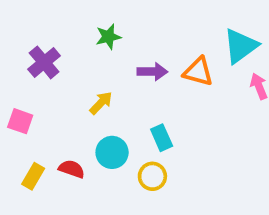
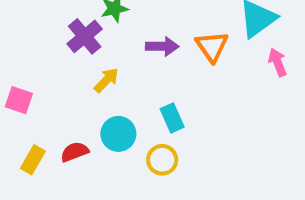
purple cross: (44, 62) -> (85, 36), moved
orange triangle: (198, 72) -> (212, 46), turned 40
red semicircle: (72, 169) -> (75, 152), turned -40

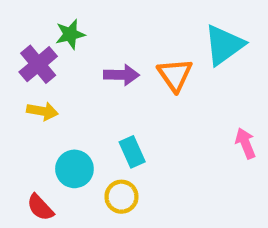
pink arrow: (278, 62) -> (245, 143), moved
yellow arrow: (106, 80) -> (42, 111), moved, turned 56
red semicircle: (75, 152) -> (40, 207), moved, turned -112

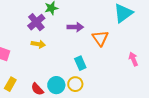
orange triangle: (175, 75) -> (100, 38), moved
cyan circle: (74, 169) -> (56, 85), moved

